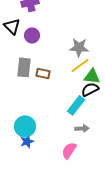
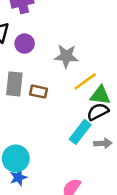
gray star: (79, 47) -> (66, 56), moved
gray arrow: (82, 128) -> (103, 143), moved

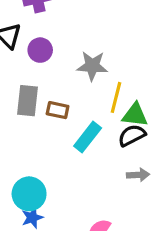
yellow line: (85, 81) -> (116, 97), turned -40
cyan rectangle: (80, 132) -> (88, 137), moved

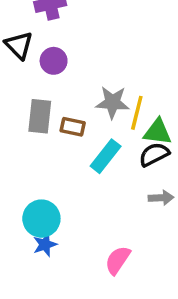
gray star: (92, 66) -> (113, 102), moved

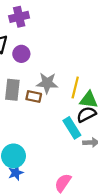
gray star: (113, 102) -> (47, 83), moved
cyan rectangle: (106, 156) -> (72, 128), moved, turned -70

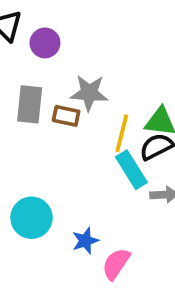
yellow line: (75, 88) -> (122, 133), moved
blue star: (16, 173) -> (85, 241), moved

